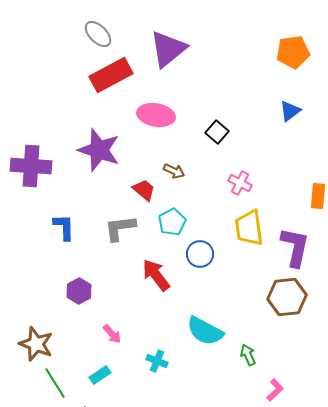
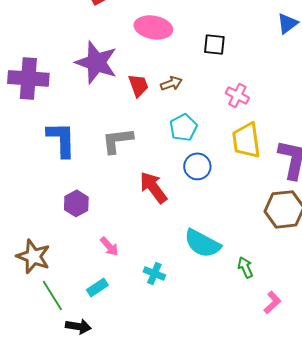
black square: (217, 132) -> (214, 44), turned -35
brown arrow: (174, 171) -> (171, 83), turned -45
red trapezoid: (144, 190) -> (138, 85), moved, turned 30
cyan pentagon: (172, 222) -> (183, 127), moved
blue L-shape: (64, 227) -> (61, 139), size x1.4

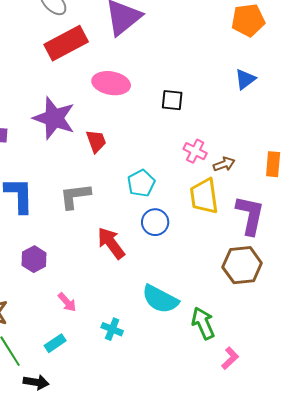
brown arrow: (171, 83) -> (224, 164), moved
green arrow: (245, 267) -> (203, 323), size x1.5

